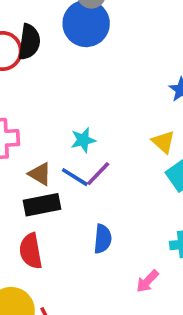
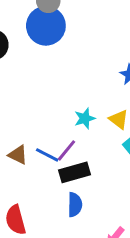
cyan star: (83, 140) -> (85, 118), moved
black rectangle: (42, 205) -> (74, 172), moved

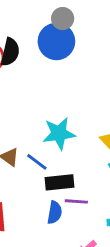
cyan star: (85, 118) -> (59, 133), moved, size x1.6
purple line: (67, 150) -> (76, 201), moved, turned 45

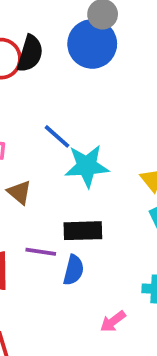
blue line: (37, 162) -> (57, 136), moved
purple line: (76, 201) -> (41, 252), moved

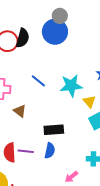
cyan star: (87, 166) -> (71, 86), moved
purple line: (41, 252) -> (26, 151), moved

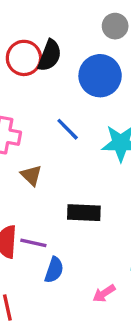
blue circle: (55, 32) -> (100, 76), moved
blue semicircle: (50, 151) -> (54, 270), moved

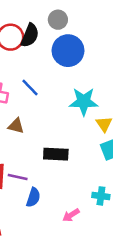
gray circle: (115, 26) -> (58, 20), moved
blue line: (68, 129) -> (30, 87), moved
brown triangle: (31, 175) -> (16, 126), turned -30

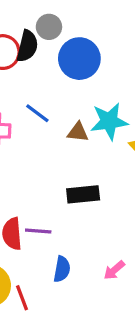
gray circle: (58, 20) -> (49, 27), moved
brown triangle: (16, 126) -> (78, 132), moved
blue semicircle: (33, 197) -> (62, 269), moved

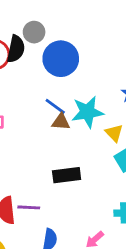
blue line: (37, 113) -> (55, 106), moved

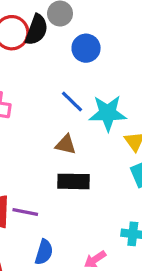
blue circle: (61, 59) -> (86, 48), size x0.7
brown triangle: (61, 122) -> (66, 145), moved

